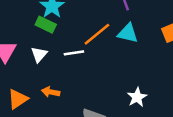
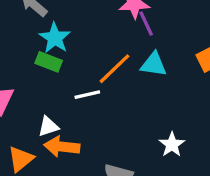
white triangle: (39, 55) -> (48, 127), moved, turned 36
orange arrow: (51, 92) -> (62, 147), size x1.5

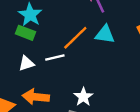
white triangle: (48, 127) -> (26, 63), moved
white star: (172, 145) -> (83, 97), moved

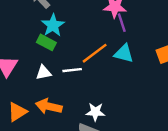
white star: (83, 97) -> (95, 112), turned 30

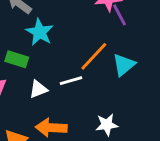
green rectangle: (46, 42) -> (17, 59), moved
cyan triangle: (124, 53) -> (124, 65), moved, turned -45

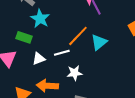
white star: (107, 125) -> (75, 73), moved

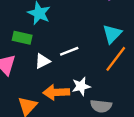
orange line: (78, 36) -> (116, 59), moved
white star: (75, 73) -> (81, 86), moved

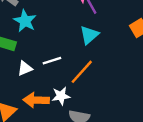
cyan triangle: (112, 34) -> (89, 35), moved
orange line: (116, 59) -> (82, 72), moved

